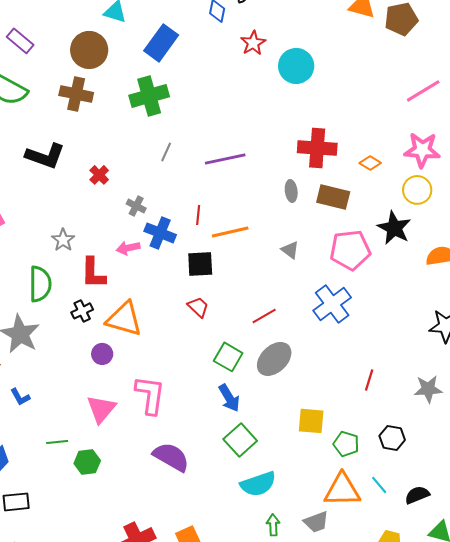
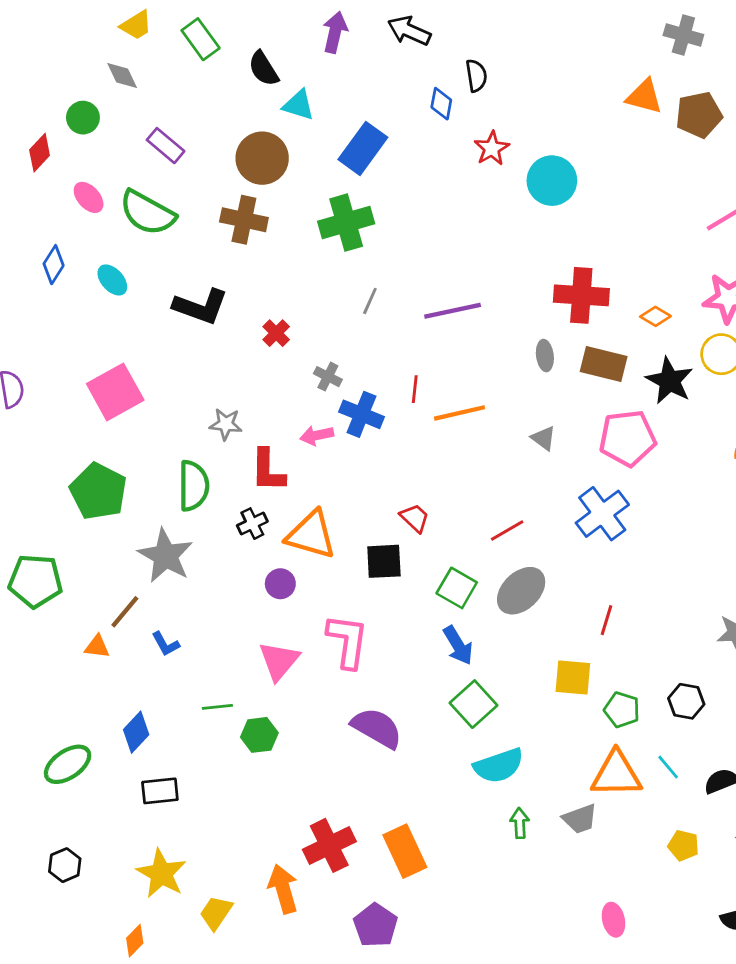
black star: (394, 228) -> (669, 381), moved
gray star: (63, 240) -> (226, 424), turned -30
black square: (200, 264) -> (384, 561), moved
red line: (369, 380) -> (606, 620), moved

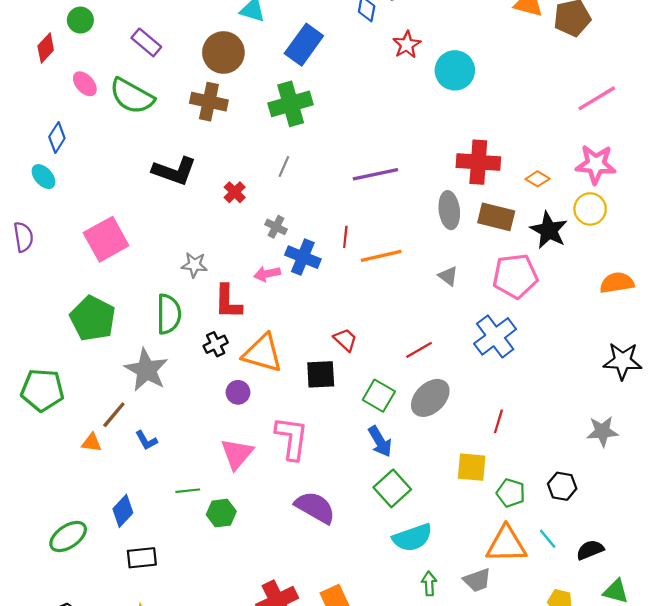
cyan ellipse: (112, 280) -> (43, 177), moved
gray line: (370, 301) -> (284, 167), moved
gray ellipse: (545, 356) -> (449, 210), size x1.5

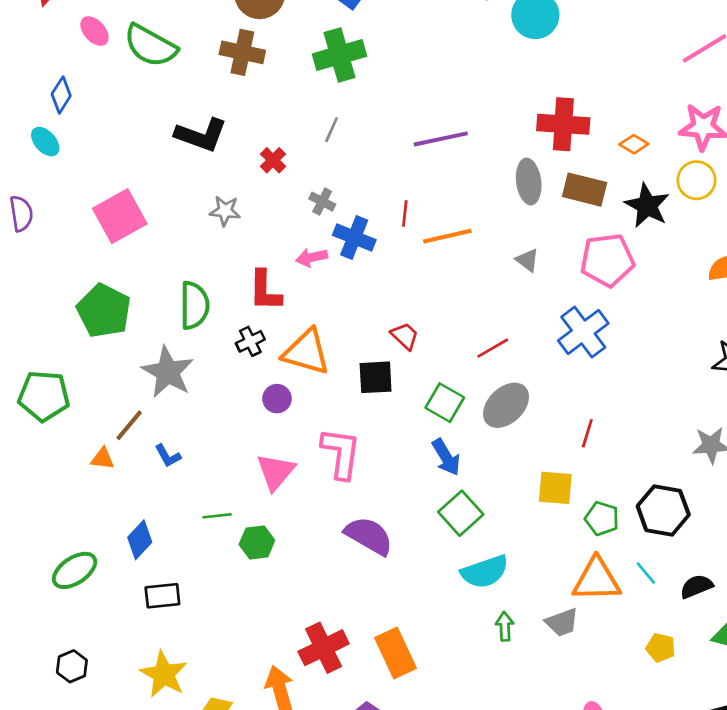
gray star: (194, 265) -> (225, 211), moved
black hexagon: (562, 486) -> (663, 510), size x1.5

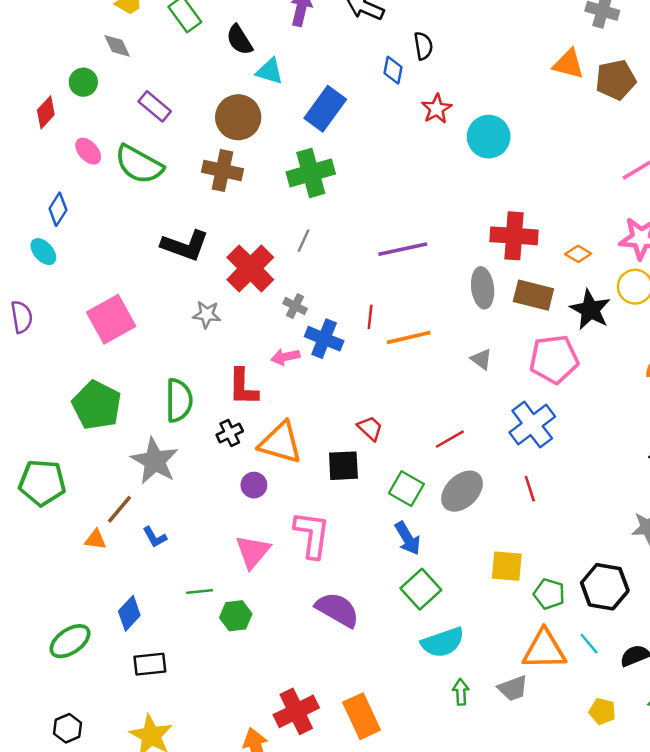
red cross: (273, 160) -> (250, 268), size x2.0
red line: (587, 433) -> (530, 489), moved, turned -35

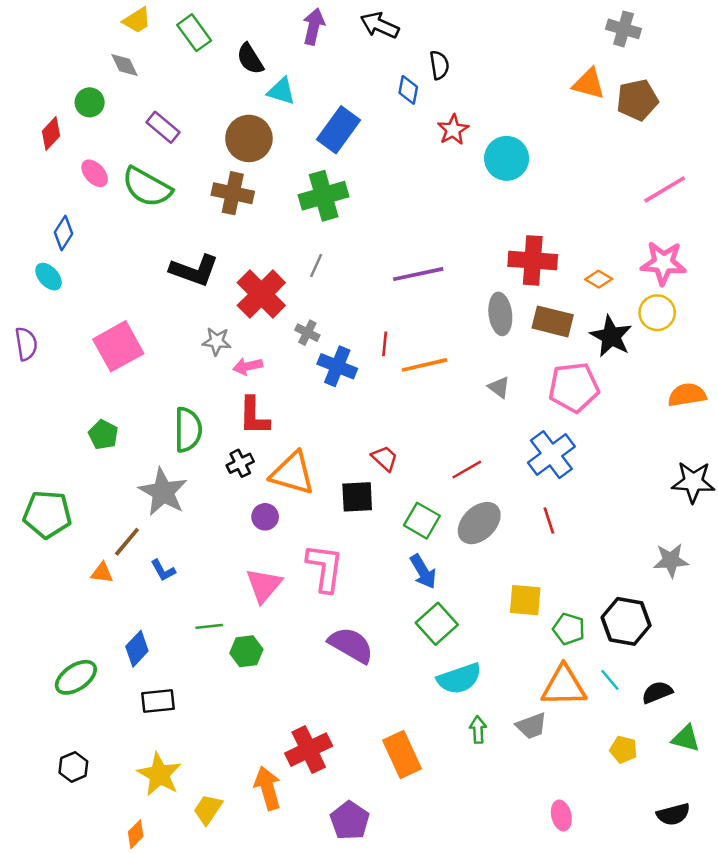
pink arrow: (285, 357) -> (248, 366), moved
green pentagon: (97, 405) -> (103, 435), size x0.6
orange rectangle: (362, 716) -> (402, 755), moved

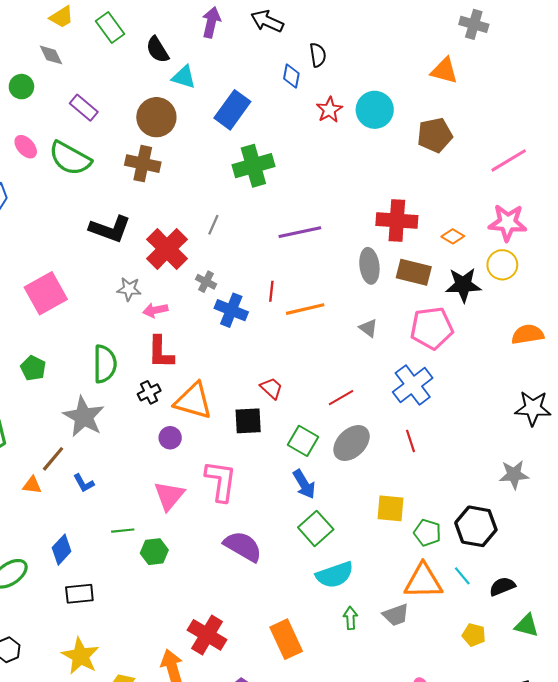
brown pentagon: (637, 100) -> (435, 135), moved
cyan circle: (507, 158) -> (375, 110), moved
green cross: (324, 196) -> (253, 166), moved
black star: (611, 336) -> (463, 285), turned -30
red cross: (309, 750) -> (207, 635), turned -33

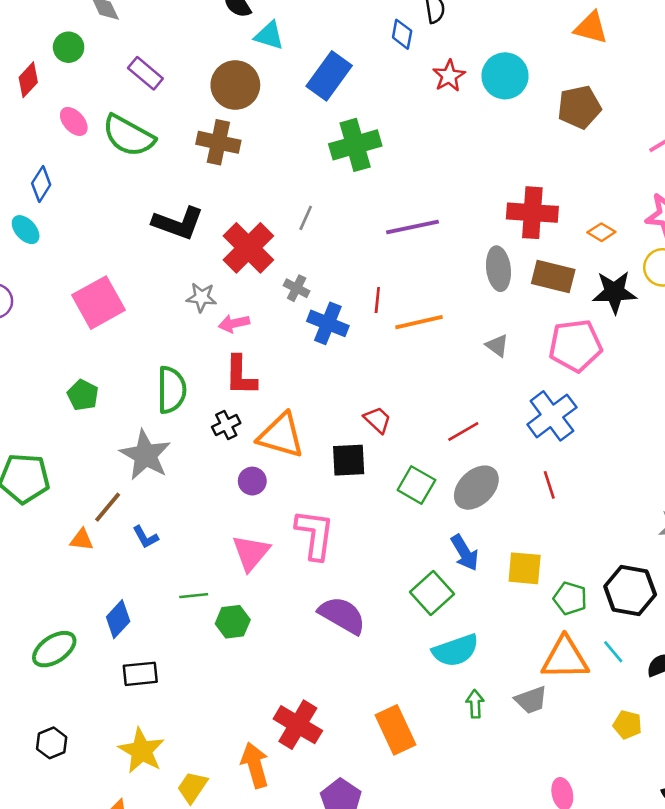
blue arrow: (304, 484) -> (465, 553), moved

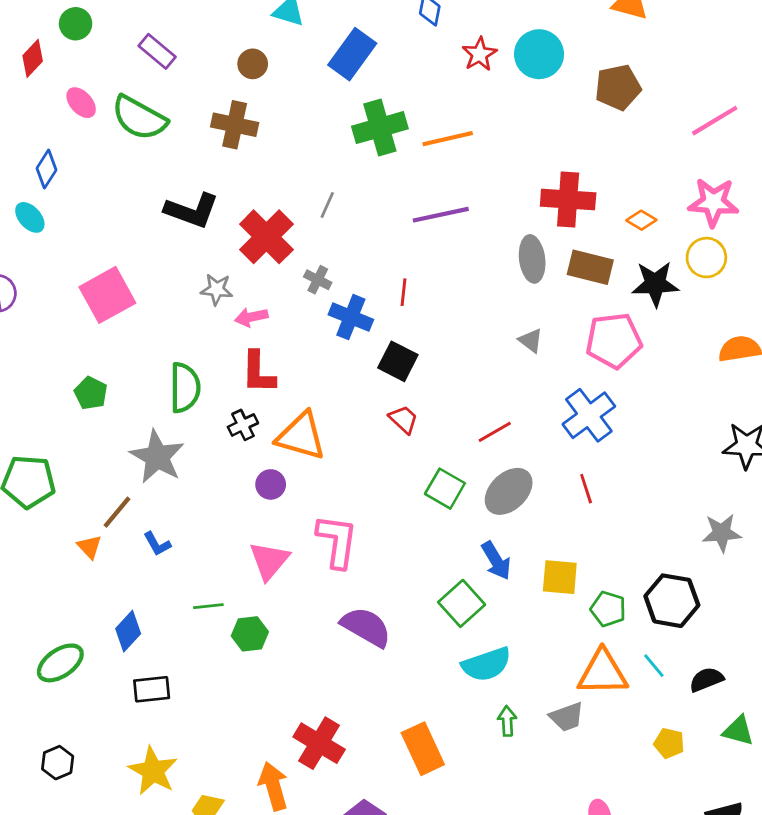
brown circle: (235, 85) -> (253, 64), size x0.6
orange line: (419, 322) -> (448, 139), moved
black square: (349, 460) -> (398, 361), moved, turned 30
orange triangle: (82, 540) -> (89, 547), turned 40

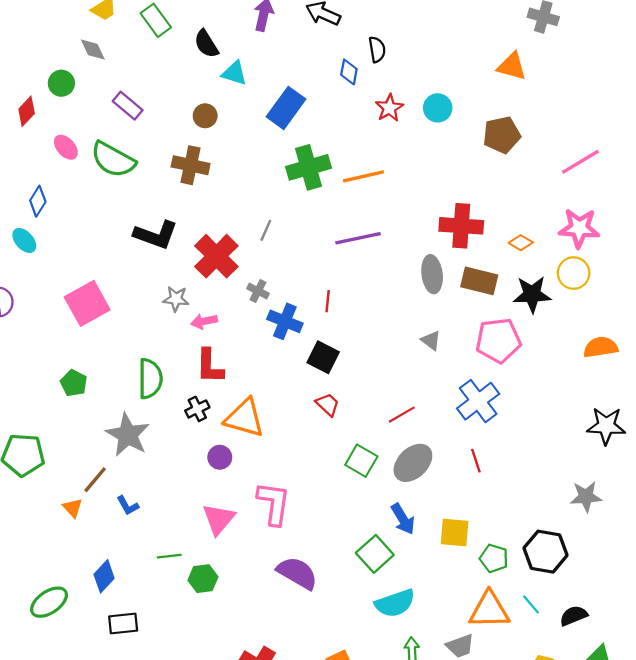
cyan circle: (539, 54) -> (438, 108), size x0.7

